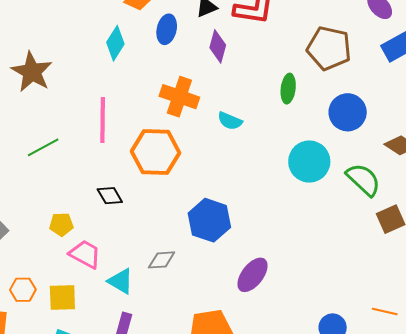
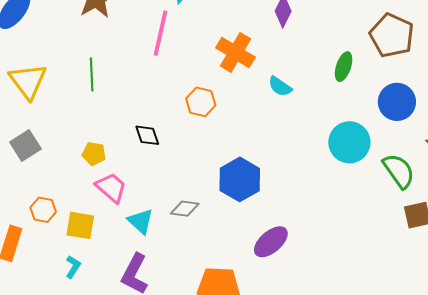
pink line: (103, 120) -> (160, 33), moved
green line: (43, 147) -> (92, 74), turned -76
orange hexagon: (155, 152) -> (201, 102), size x0.6

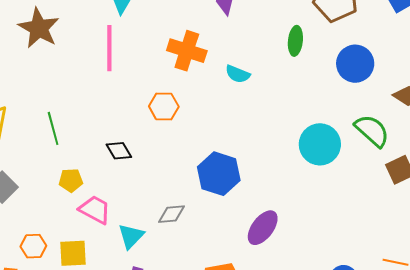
green line: (92, 74) -> (53, 128), moved
cyan circle: (349, 142) -> (320, 144), moved
cyan triangle: (140, 221) -> (131, 236), turned 44

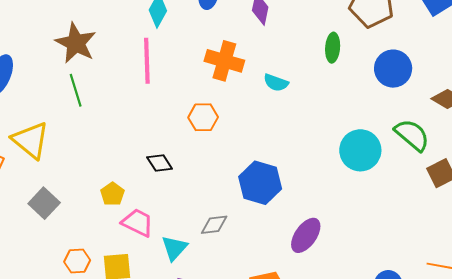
green line: (53, 128) -> (76, 90), moved
yellow pentagon: (71, 180) -> (112, 194), turned -30

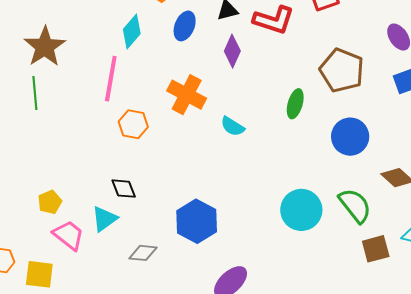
orange hexagon: (203, 117) -> (133, 124), moved
black diamond: (160, 163) -> (124, 189), moved
cyan triangle: (174, 248) -> (104, 219), moved

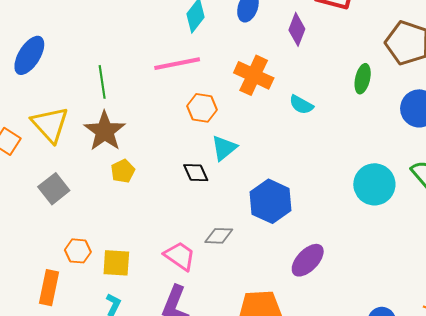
brown star: (45, 47) -> (105, 131), moved
pink line: (111, 79) -> (177, 64), turned 72
yellow pentagon: (50, 202) -> (123, 171), moved
cyan triangle: (104, 219) -> (224, 148), moved
pink trapezoid: (68, 235) -> (180, 256), moved

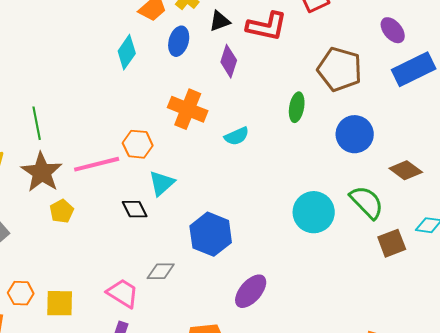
pink line: (177, 64) -> (97, 164), moved
cyan semicircle: (301, 105) -> (237, 136), turned -50

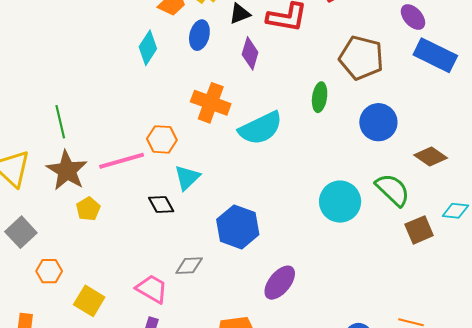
blue rectangle: (414, 69) -> (435, 55), turned 54
cyan semicircle: (237, 136) -> (261, 128), size x1.8
orange hexagon: (21, 293) -> (49, 271), moved
yellow square: (60, 303) -> (89, 301), turned 32

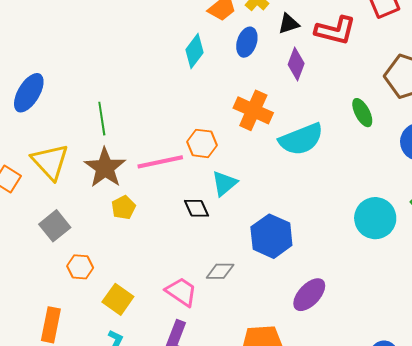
green ellipse: (320, 97) -> (362, 113), turned -40

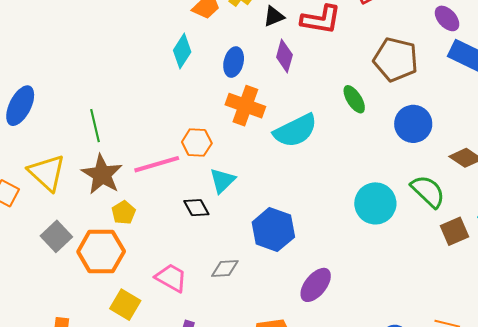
blue ellipse: (247, 42) -> (234, 62), moved
orange hexagon: (80, 267) -> (101, 252), moved, size x1.8
pink trapezoid: (181, 292) -> (171, 278), moved

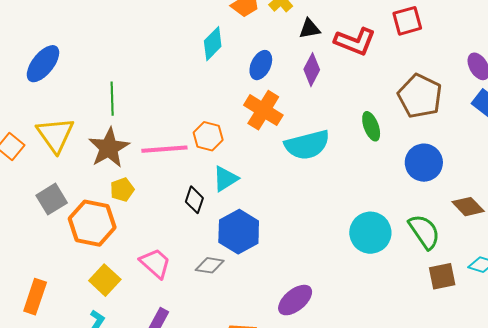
black diamond: (196, 208) -> (194, 200), turned 36
blue hexagon: (273, 230) -> (239, 232), moved

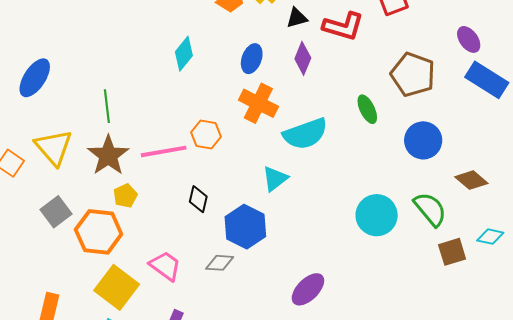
cyan diamond: (213, 44) -> (184, 54), moved
cyan triangle: (225, 179) -> (275, 179), moved
yellow square: (105, 280) -> (117, 287), size x1.4

